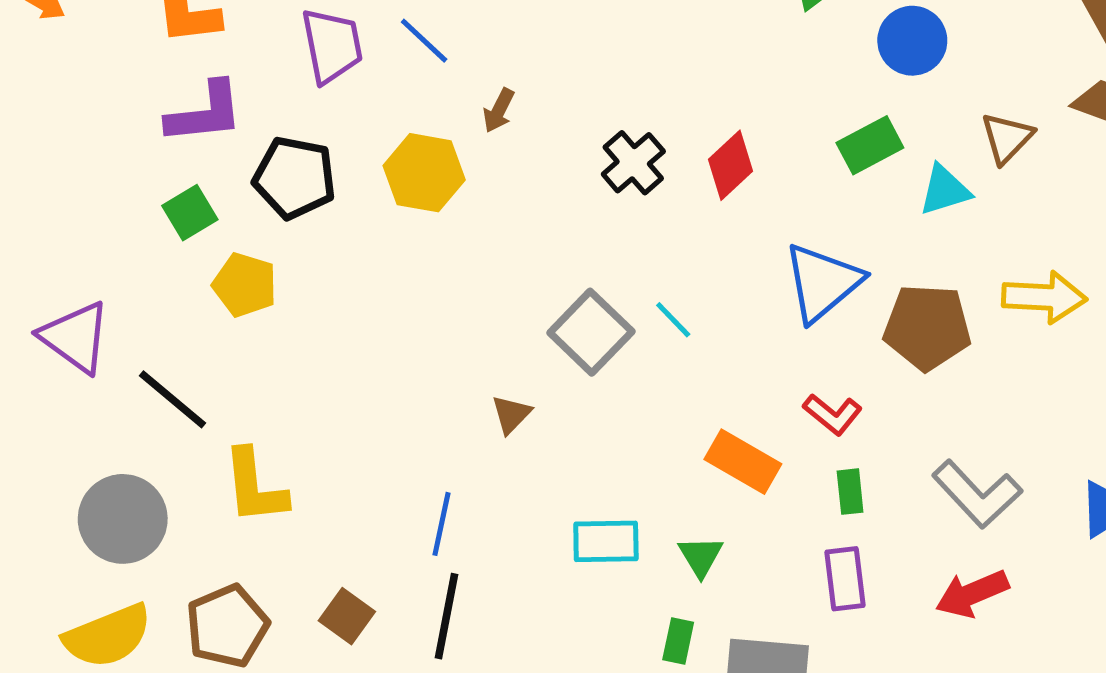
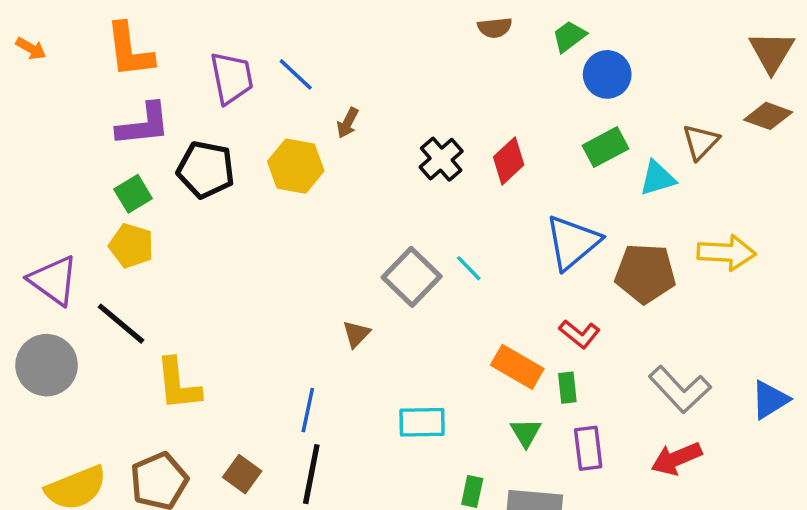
blue circle: (912, 41) -> (607, 74), moved
yellow pentagon: (245, 285) -> (131, 246), moved
green rectangle: (850, 492) -> (567, 388), moved
gray circle: (123, 519) -> (47, 365), moved
green triangle: (701, 556) -> (526, 433), moved

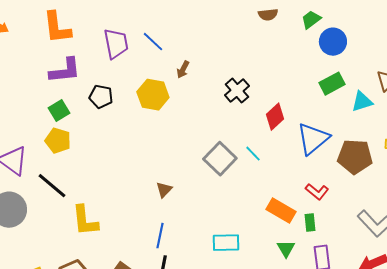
red diamond: (509, 161) -> (275, 117), moved
black pentagon: (206, 170) -> (101, 97), size x0.7
brown triangle: (356, 334) -> (164, 190), moved

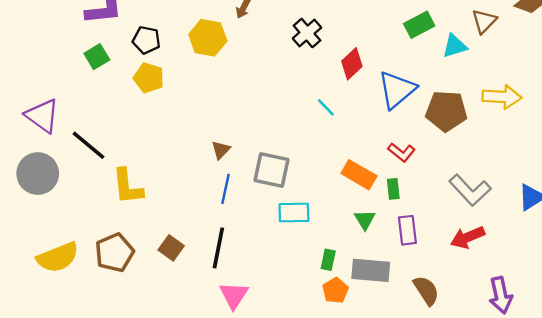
yellow pentagon: (58, 141) -> (149, 78), moved
gray square: (220, 159) -> (272, 170), moved, turned -32
blue line: (160, 236) -> (225, 189), moved

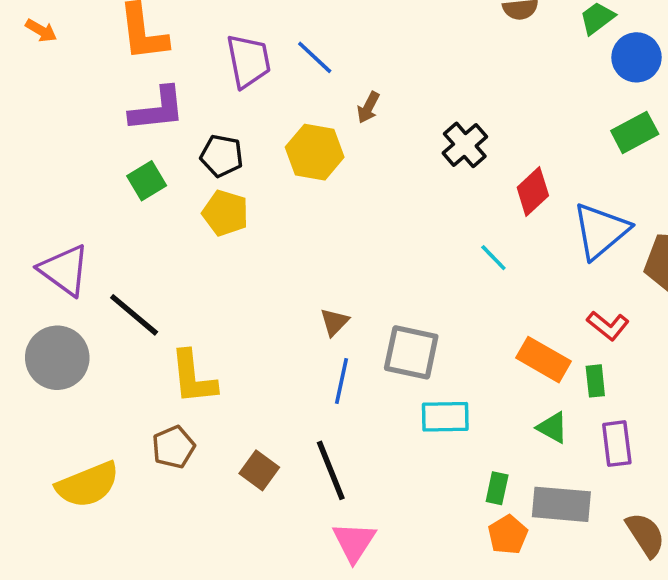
green triangle: (365, 220) -> (552, 427), turned -30
black line: (218, 248) -> (331, 470), turned -33
brown pentagon: (114, 253) -> (173, 447), moved, size x0.7

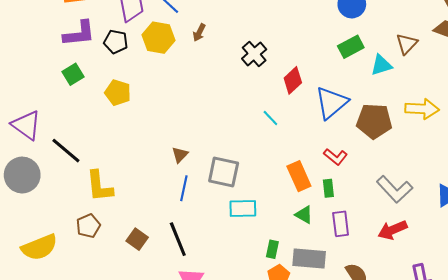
yellow hexagon: (315, 152) -> (158, 38), moved
black pentagon: (222, 156) -> (116, 42), moved
orange rectangle: (544, 360) -> (299, 176), turned 36

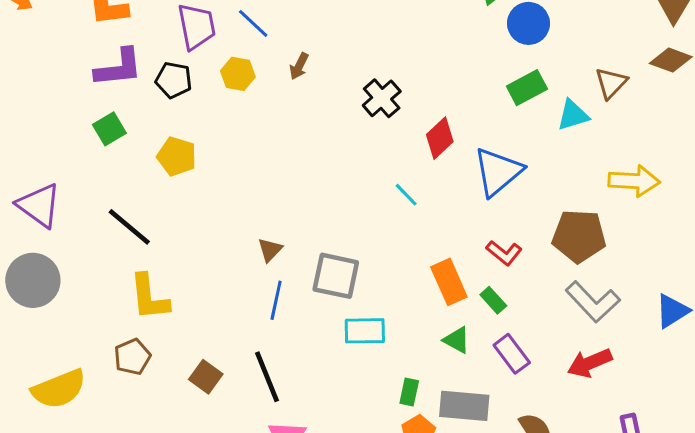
yellow hexagon: (158, 38) -> (238, 74), size x0.7
brown pentagon: (374, 121) -> (579, 236), moved
black line: (66, 151) -> (129, 227), moved
green rectangle: (328, 188) -> (493, 300), turned -36
purple rectangle: (341, 224) -> (512, 354), turned -30

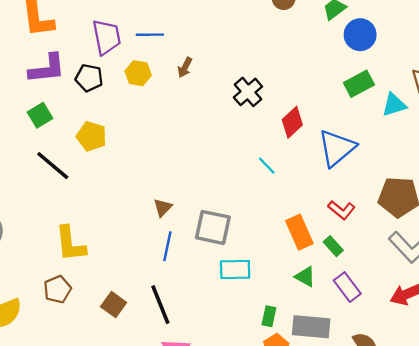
blue line: (253, 23) -> (150, 35), turned -44
black line: (129, 227) -> (53, 166), moved

